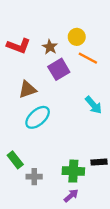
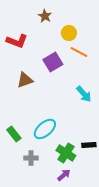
brown star: (50, 47) -> (45, 16), moved
cyan ellipse: (38, 117) -> (45, 129), moved
green rectangle: (15, 160) -> (14, 134), moved
green cross: (73, 171) -> (66, 153), turned 30

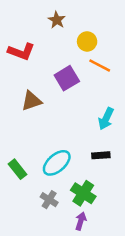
cyan arrow: (84, 94) -> (106, 119), turned 66
black rectangle: (89, 145) -> (101, 155), moved
gray cross: (31, 158) -> (49, 200), moved, turned 32
purple arrow: (64, 175) -> (81, 221), turned -32

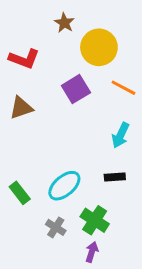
yellow circle: (87, 41) -> (99, 47), size x1.6
orange line: (100, 66) -> (123, 88), moved
brown triangle: (31, 101) -> (21, 108), moved

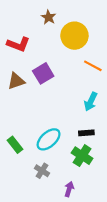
purple square: (76, 89) -> (43, 73), moved
green cross: (95, 220) -> (82, 156), moved

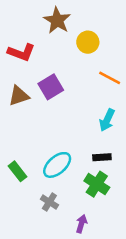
brown star: (49, 17) -> (57, 20), size x1.5
yellow circle: (74, 36) -> (88, 42), size x0.7

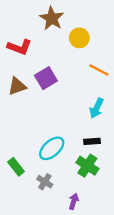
green rectangle: (17, 171) -> (16, 167), moved

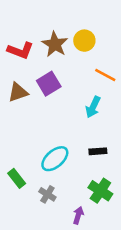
brown star: (52, 18) -> (55, 44), moved
cyan arrow: (97, 108) -> (93, 107), moved
green cross: (87, 166) -> (100, 191), moved

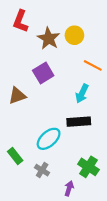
red L-shape: (20, 50) -> (20, 21), moved, turned 90
brown triangle: (18, 92) -> (17, 96), moved
black rectangle: (98, 151) -> (79, 122), moved, size x1.5

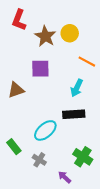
purple square: (43, 73) -> (40, 69), turned 30
purple arrow: (69, 188) -> (65, 177), turned -64

